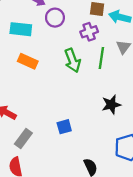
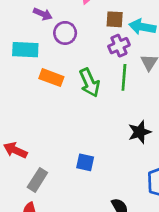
purple cross: (89, 32) -> (119, 46), moved
orange rectangle: (28, 61) -> (51, 78), moved
blue square: (64, 127) -> (85, 162), turned 32

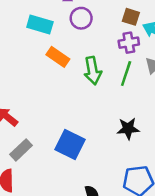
blue square: (85, 162) -> (70, 145), size x1.6

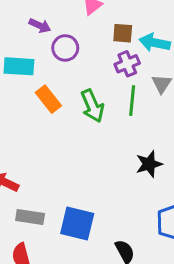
orange rectangle: (58, 57) -> (48, 99), turned 30
blue square: (70, 145) -> (77, 224), moved
gray rectangle: (21, 150) -> (30, 217), turned 65

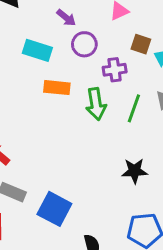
purple cross: (127, 64) -> (115, 70), moved
orange rectangle: (48, 99) -> (57, 88), turned -60

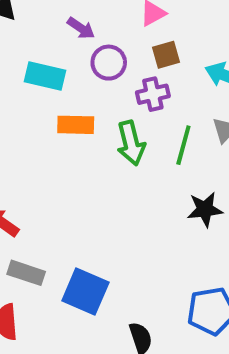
brown square: (141, 44) -> (166, 55), moved, turned -30
black star: (135, 171) -> (205, 209), moved

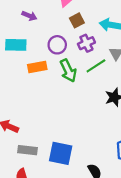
purple circle: (109, 63) -> (57, 45), moved
purple cross: (153, 94) -> (86, 43), moved
green line: (183, 145) -> (96, 66), turned 54

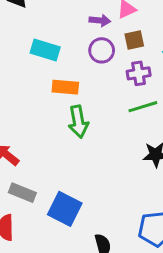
purple arrow: (29, 16) -> (100, 20), moved, turned -32
purple circle: (57, 45) -> (102, 50), moved
green arrow: (68, 71) -> (78, 122), moved

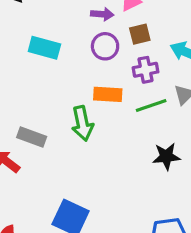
orange rectangle: (65, 87) -> (108, 94), moved
gray rectangle: (22, 193) -> (32, 137), moved

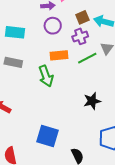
brown square: (140, 34) -> (82, 17), moved
gray rectangle: (32, 137) -> (13, 62), moved
black star: (166, 156) -> (92, 101), moved

